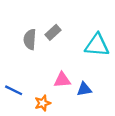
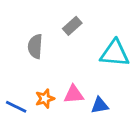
gray rectangle: (53, 32) -> (72, 26), moved
orange star: (43, 103) -> (45, 99), moved

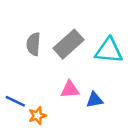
gray rectangle: (72, 26) -> (69, 44), moved, size x1.6
orange star: (45, 99) -> (37, 116), moved

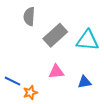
gray semicircle: (33, 44) -> (29, 16), moved
blue triangle: (95, 100) -> (84, 82), moved

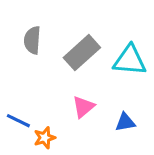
gray semicircle: (29, 16) -> (32, 40), moved
pink triangle: (56, 72) -> (83, 107), turned -35

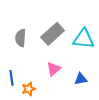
gray semicircle: (32, 40) -> (21, 38), moved
blue line: (18, 121) -> (12, 78), turned 56

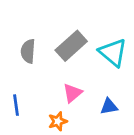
cyan triangle: (84, 39) -> (113, 53), turned 35
orange star: (29, 89) -> (58, 121), moved

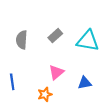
gray rectangle: (71, 46) -> (55, 36), size x0.6
cyan triangle: (113, 53) -> (88, 41), turned -30

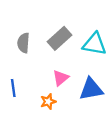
gray rectangle: (55, 36) -> (60, 38), size x1.5
blue triangle: (85, 83) -> (91, 89), size x1.6

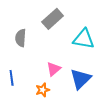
gray rectangle: (60, 38) -> (53, 19), moved
blue triangle: (91, 89) -> (81, 79), turned -35

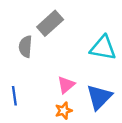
gray rectangle: (53, 19) -> (50, 23), moved
orange star: (43, 90) -> (64, 111), moved

